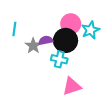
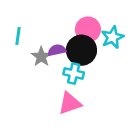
pink triangle: (72, 86) -> (70, 103), moved

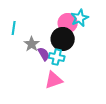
cyan star: (113, 37) -> (80, 18), moved
purple semicircle: (57, 50) -> (44, 54), moved, turned 72

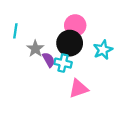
cyan star: (80, 18) -> (103, 50), moved
pink triangle: (54, 80) -> (79, 89), moved

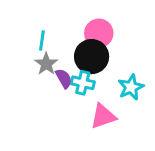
cyan line: (15, 31) -> (42, 40), moved
cyan star: (103, 50) -> (131, 87), moved

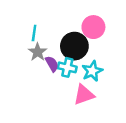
pink circle: (99, 33) -> (93, 27), moved
cyan star: (131, 87) -> (92, 71), moved

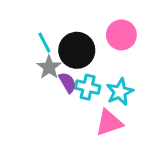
cyan line: (34, 33) -> (44, 43), turned -35
black circle: (74, 46) -> (77, 50), moved

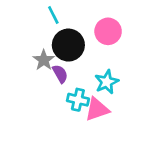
cyan line: (44, 43) -> (53, 15), moved
cyan cross: (88, 87) -> (78, 100), moved

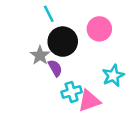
cyan star: (107, 82) -> (113, 76), moved
cyan cross: (78, 100) -> (72, 92), turned -30

